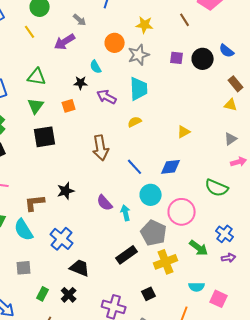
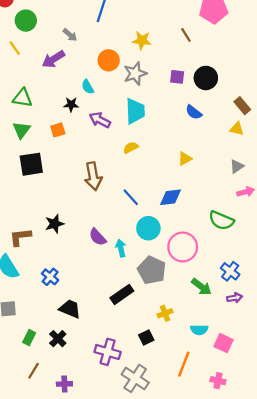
blue semicircle: (227, 51) -> (194, 112), moved
blue cross: (62, 239) -> (50, 277), size x0.7
yellow cross: (166, 262) -> (165, 313), moved, size x0.6

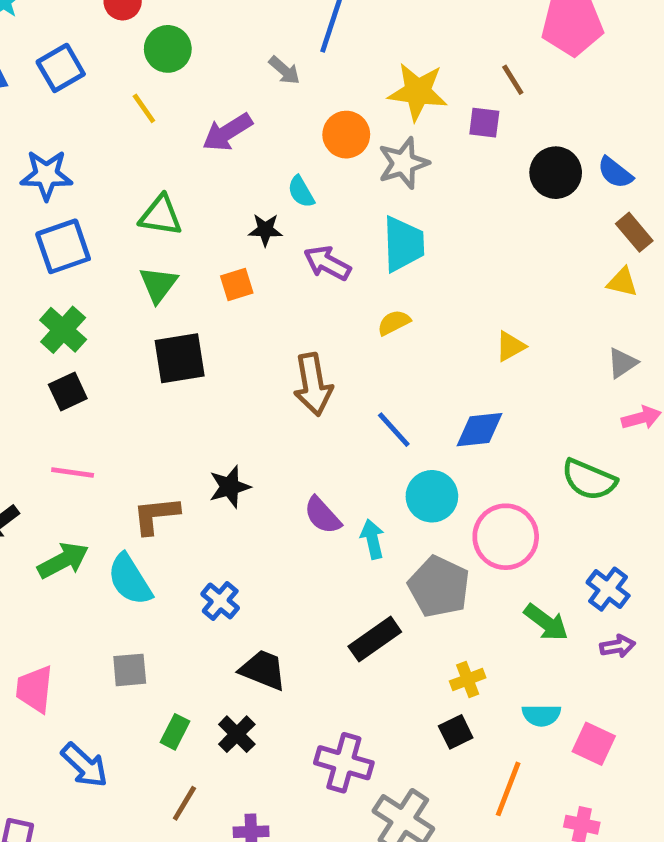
gray arrow: (70, 35) -> (284, 70), moved
yellow star: (142, 40) -> (418, 92), size x1.4
purple square: (177, 77) -> (484, 123), moved
blue semicircle: (194, 112) -> (615, 173), moved
black square: (146, 338) -> (456, 732), moved

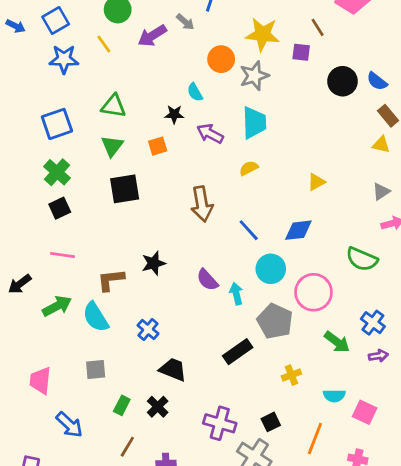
purple arrow: (227, 132) -> (152, 36), moved
blue star: (46, 175) -> (64, 59), moved
black square: (456, 732) -> (271, 422), moved

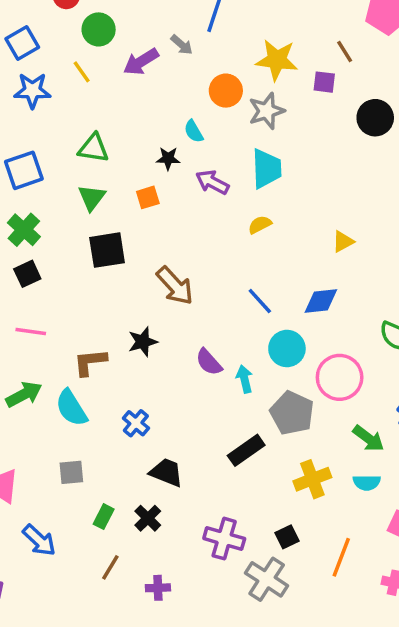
brown arrow: (202, 204) -> (175, 286), moved, turned -32
yellow cross: (291, 375) -> (312, 479), size x1.5
cyan semicircle: (334, 396) -> (367, 483), moved

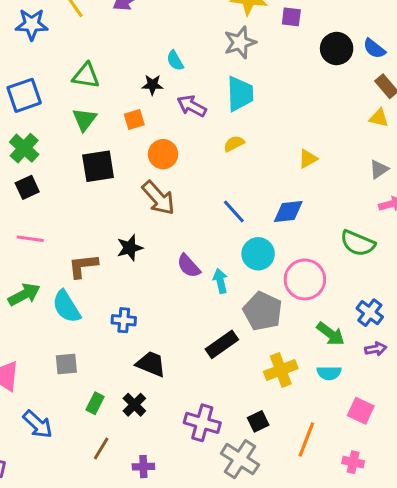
orange circle: (226, 91) -> (163, 154), moved
blue cross: (136, 423) -> (124, 320), turned -35

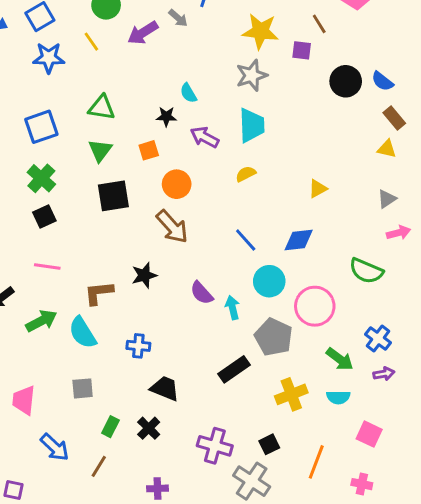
brown line: (101, 449) -> (99, 466), moved

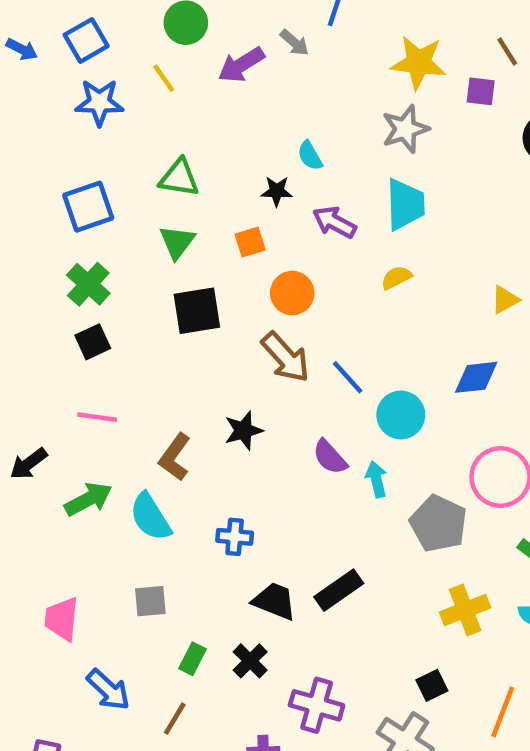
blue line: (246, 240) -> (348, 377), moved
cyan circle: (269, 281) -> (401, 415), moved
brown L-shape: (99, 293) -> (175, 457), turned -48
black rectangle: (234, 369) -> (339, 590), moved
purple cross: (215, 446) -> (317, 705), moved

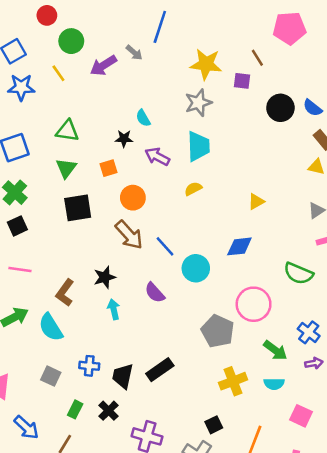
cyan arrow: (376, 479) -> (114, 309), moved
blue cross: (235, 537) -> (89, 366), moved
gray square: (150, 601) -> (51, 376), turned 30
black trapezoid: (274, 601) -> (123, 376), turned -100

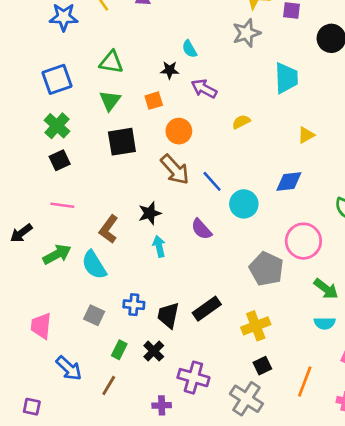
cyan trapezoid: (198, 146) -> (286, 78), moved
yellow cross: (233, 381) -> (256, 326), moved

